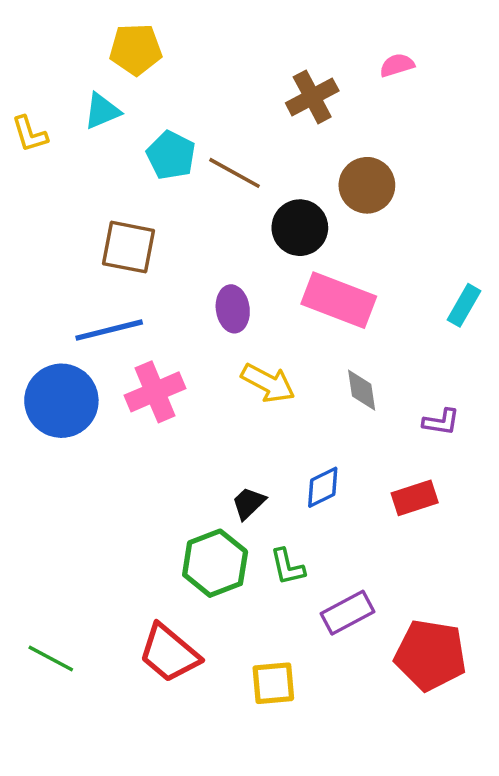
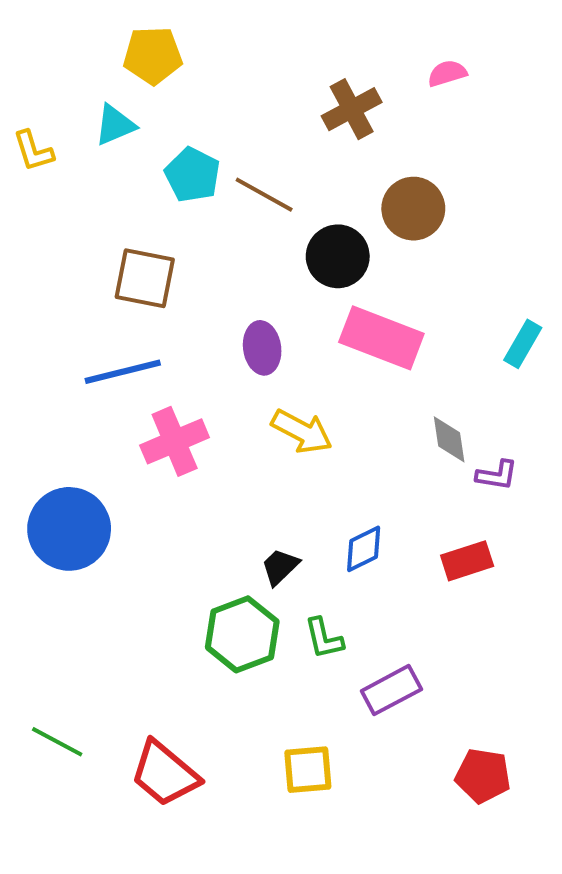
gray diamond: (362, 390) -> (449, 439), moved
blue circle: (61, 401) -> (69, 529), moved
red trapezoid: (169, 653) -> (165, 774), moved
red pentagon: (431, 655) -> (483, 776), moved, size x0.7

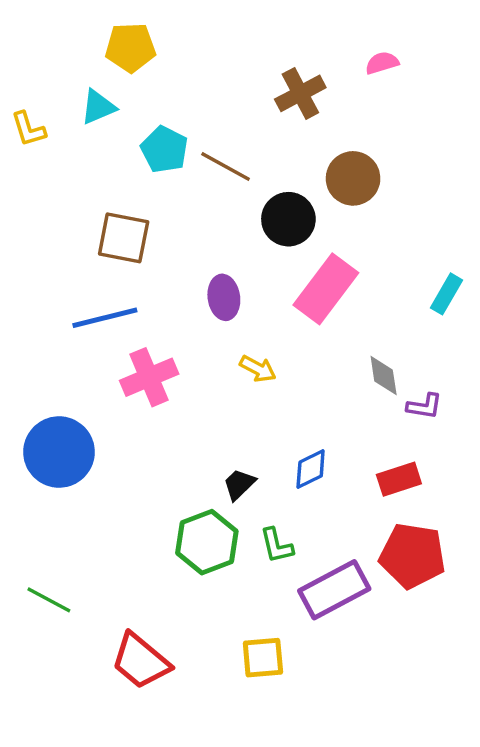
pink rectangle: (381, 338) -> (326, 289), turned -74
yellow arrow: (302, 431) -> (258, 369), size x0.7
purple rectangle: (391, 690) -> (334, 590), size x1.4
green line: (57, 742) -> (49, 600), moved
red pentagon: (483, 776) -> (412, 556), moved, size x1.4

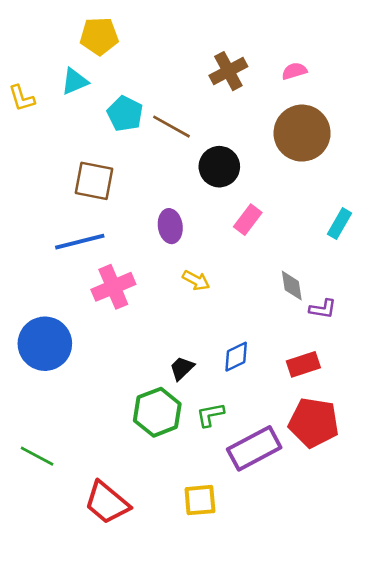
pink semicircle: (382, 63) -> (294, 71), moved
brown circle: (353, 178) -> (302, 133), moved, size x1.4
pink rectangle: (326, 289) -> (248, 220), size x0.6
green L-shape: (277, 545) -> (210, 415), turned 92

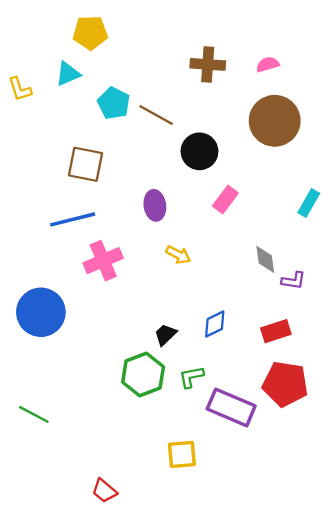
brown cross: (228, 71) -> (208, 64), turned 32
purple rectangle: (254, 448) -> (231, 407), turned 51
red trapezoid: (107, 503) -> (104, 491), moved, size x0.6

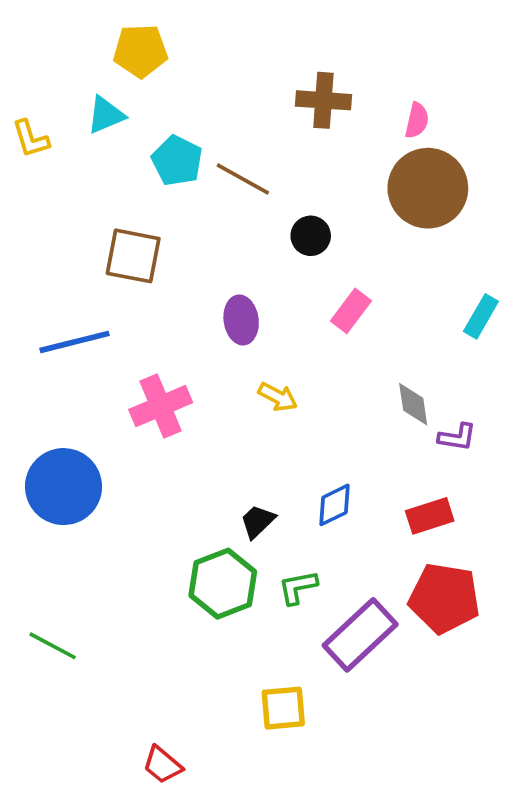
pink semicircle: (268, 64) -> (417, 120), moved, turned 120
black circle: (199, 151) -> (311, 236), size x0.7
blue line: (73, 219) -> (75, 342), moved
purple rectangle: (231, 407) -> (360, 635), turned -66

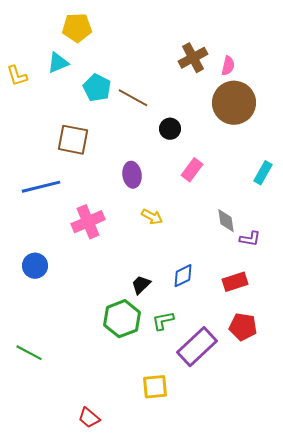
brown cross: (323, 100) -> (193, 58), moved, turned -32
blue circle: (64, 487) -> (35, 266), size x0.6
red pentagon: (444, 598) -> (243, 327), size x0.7

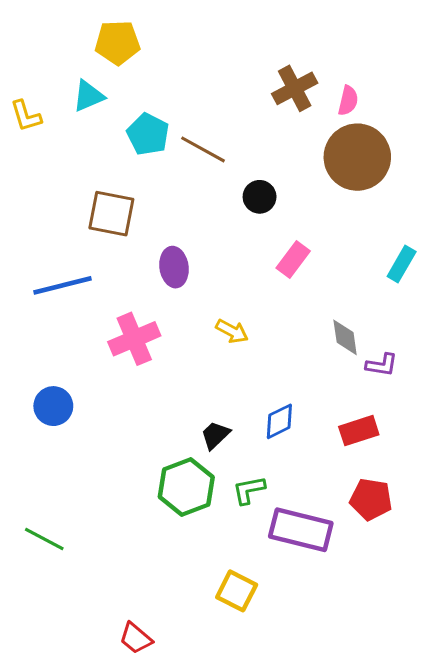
purple ellipse: (132, 175) -> (174, 267), moved
purple rectangle: (197, 347) -> (301, 530), turned 57
yellow square: (155, 387) -> (237, 591), turned 32

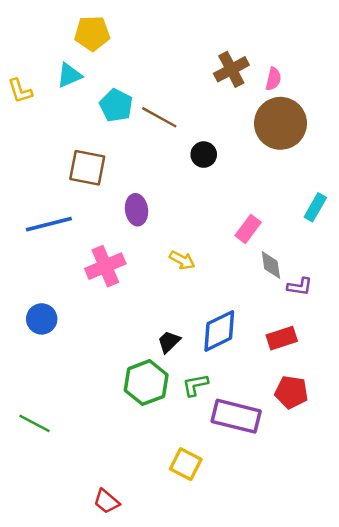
pink rectangle: (293, 259) -> (248, 229), moved
blue diamond: (279, 421) -> (219, 331), size x1.5

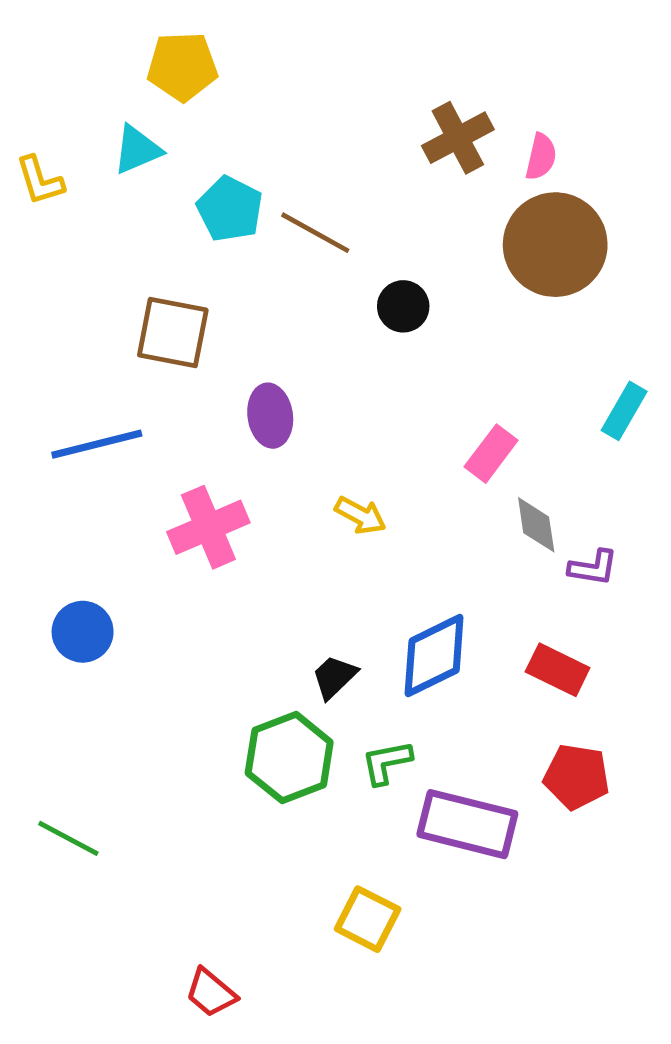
red rectangle: (282, 338) -> (558, 670), turned 44

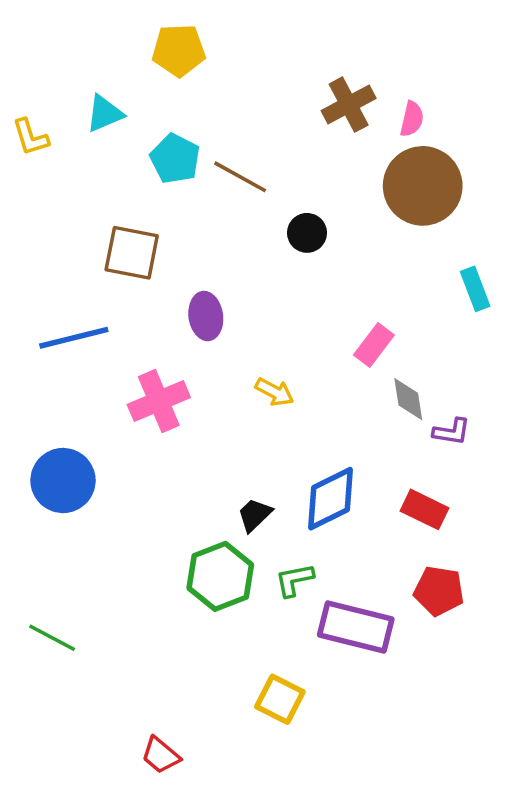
yellow pentagon: (182, 66) -> (179, 50), moved
cyan rectangle: (624, 411) -> (475, 289), moved, turned -51
blue circle: (83, 632) -> (63, 481), size x1.4

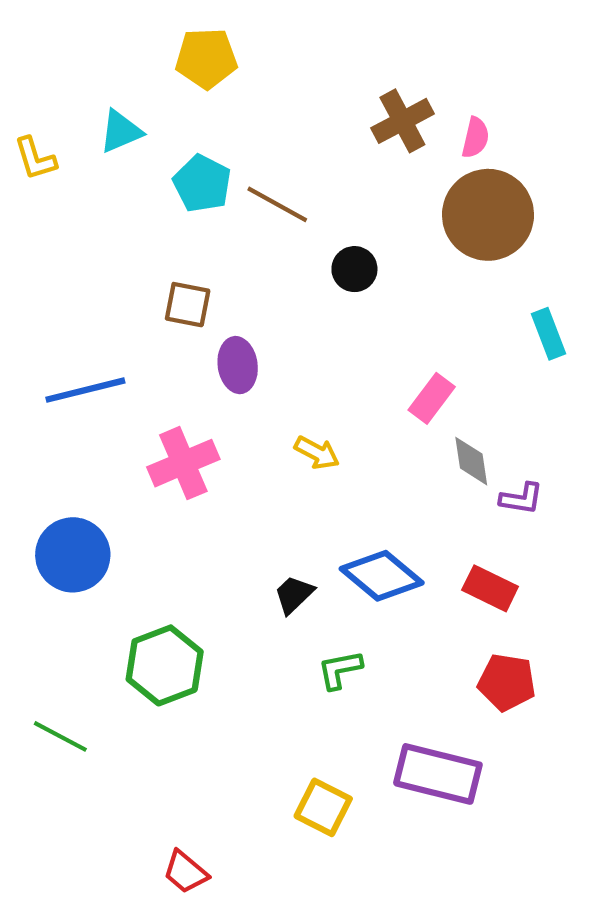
brown square: (132, 253) -> (188, 305), moved, size x0.7
blue diamond: (331, 499) -> (382, 576), turned 66
green hexagon: (220, 576) -> (165, 665), moved
purple rectangle: (356, 627) -> (438, 774), moved

